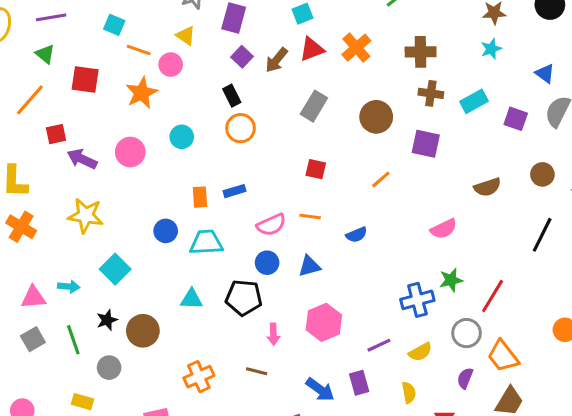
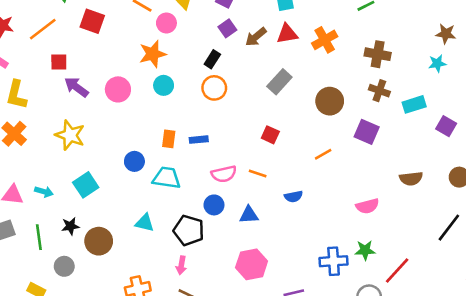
orange star: (142, 93) -> (153, 54), moved
black rectangle: (232, 96) -> (212, 59), turned 48
pink arrow: (273, 334) -> (181, 265), moved

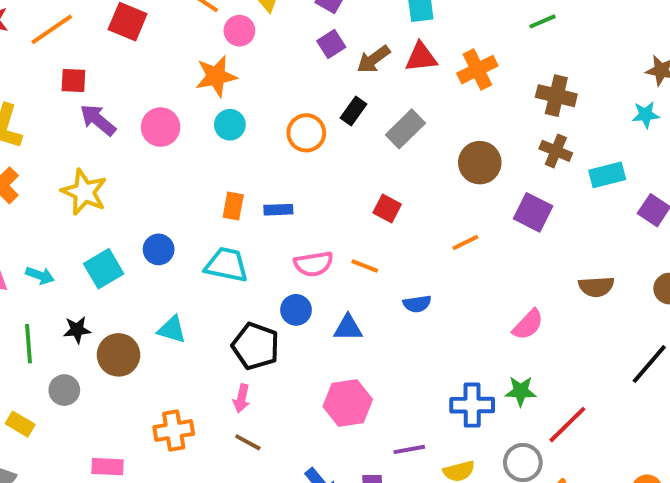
black rectangle: (212, 59) -> (354, 111), moved
blue circle: (134, 161) -> (159, 249), moved
pink semicircle: (367, 206) -> (528, 325), turned -35
cyan triangle: (145, 223) -> (172, 330), moved

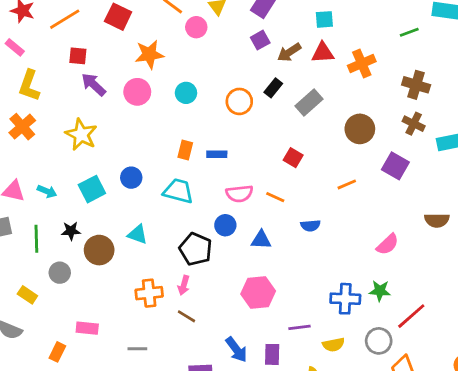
orange star: (216, 76) -> (149, 54), moved
orange cross: (174, 430) -> (149, 293), moved

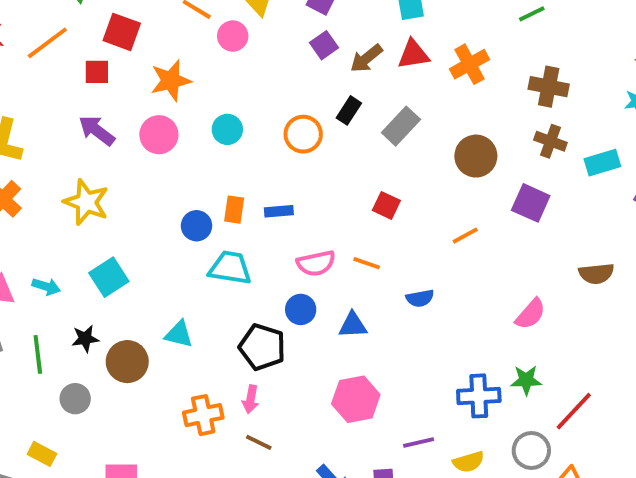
red square: (78, 56) -> (97, 72), moved
blue circle: (131, 178) -> (197, 226), moved
yellow rectangle: (27, 295) -> (42, 454), moved

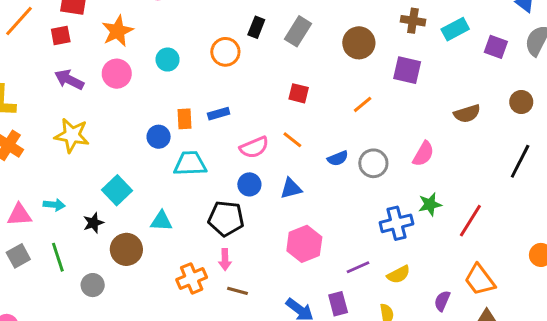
orange line: (367, 263) -> (292, 140), turned 30
cyan square: (109, 277) -> (117, 190), moved
black star: (85, 339) -> (93, 223), moved
gray circle: (531, 450) -> (373, 163), moved

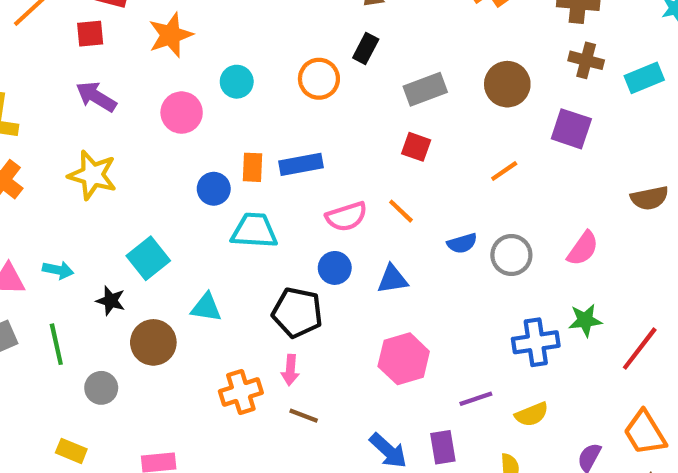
gray rectangle: (298, 31) -> (425, 89), moved, turned 32
pink circle: (117, 74) -> (182, 113), moved
blue rectangle: (219, 114) -> (301, 164), size x1.4
black star: (93, 223) -> (111, 301), turned 30

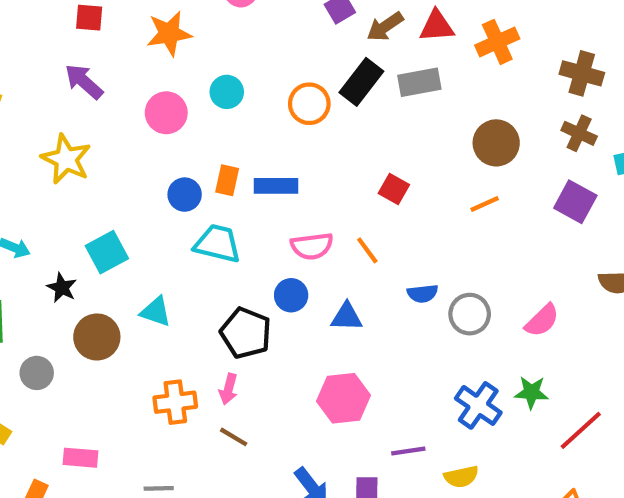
black rectangle: (366, 48) -> (361, 82), size x1.5
gray rectangle: (425, 89) -> (419, 82), moved
purple square: (571, 129) -> (575, 202), moved
orange line: (504, 171) -> (485, 204), moved
blue cross: (536, 342) -> (478, 405), turned 33

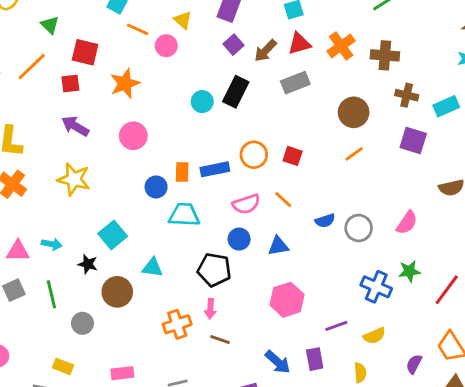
brown cross: (582, 73) -> (385, 55), moved
black rectangle: (361, 82) -> (236, 92), moved
cyan circle: (227, 92) -> (202, 102), moved
orange circle: (309, 104) -> (254, 155), moved

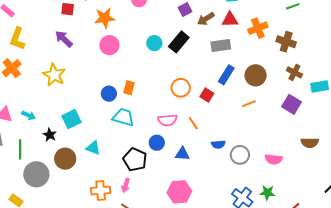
pink circle: (133, 136) -> (109, 45), moved
blue rectangle: (215, 169) -> (226, 75), moved, turned -60
pink semicircle: (407, 223) -> (274, 159), turned 48
gray circle: (82, 323) -> (36, 174), size x1.6

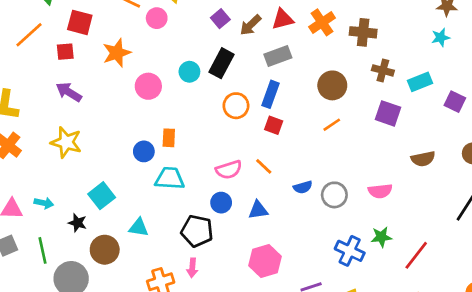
pink circle: (109, 45) -> (148, 86), moved
blue rectangle: (226, 75) -> (271, 94), moved
orange circle: (181, 88) -> (236, 106), moved

